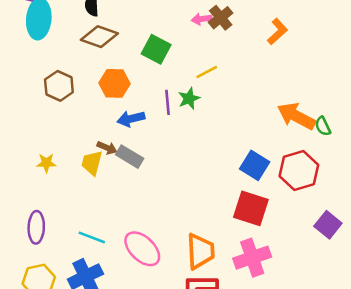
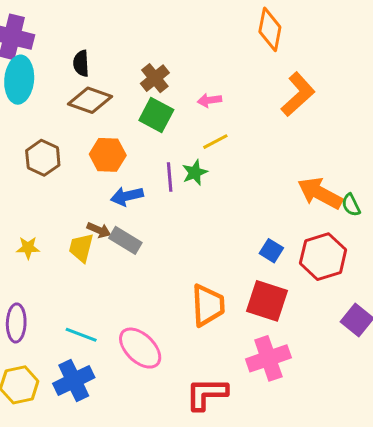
brown cross: (221, 18) -> (155, 78), moved
pink arrow: (202, 19) -> (209, 100), moved
orange L-shape: (277, 32) -> (298, 94), size x1.4
blue square: (255, 165) -> (271, 251), size x0.7
orange trapezoid: (200, 251) -> (208, 305), moved

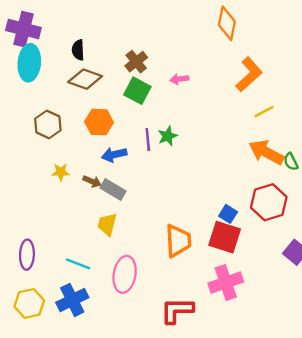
yellow line: (215, 142) -> (264, 112), moved
yellow star: (28, 248) -> (61, 172), moved
yellow trapezoid: (81, 248) -> (107, 224), moved
blue square: (271, 251) -> (228, 214), moved
pink ellipse: (140, 348) -> (125, 274), turned 56

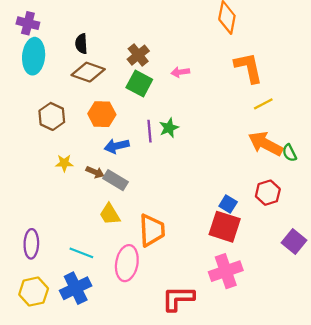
purple cross: (23, 29) -> (28, 23), size x0.7
orange L-shape: (249, 74) -> (249, 68), turned -60
red hexagon: (269, 202) -> (268, 193), size x0.7
yellow trapezoid: (107, 224) -> (110, 214), turned -45
orange trapezoid: (178, 241) -> (152, 230), moved

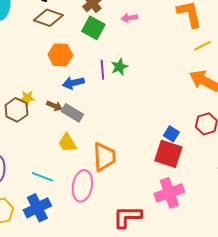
brown hexagon: (52, 116) -> (16, 110), moved

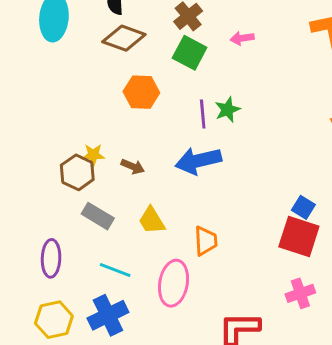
blue arrow: (73, 83) -> (198, 161), moved, size x1.4
gray rectangle: (72, 113) -> (98, 216), moved
orange trapezoid: (104, 157) -> (206, 241), size x0.7
pink cross: (169, 193) -> (300, 293), size x0.7

